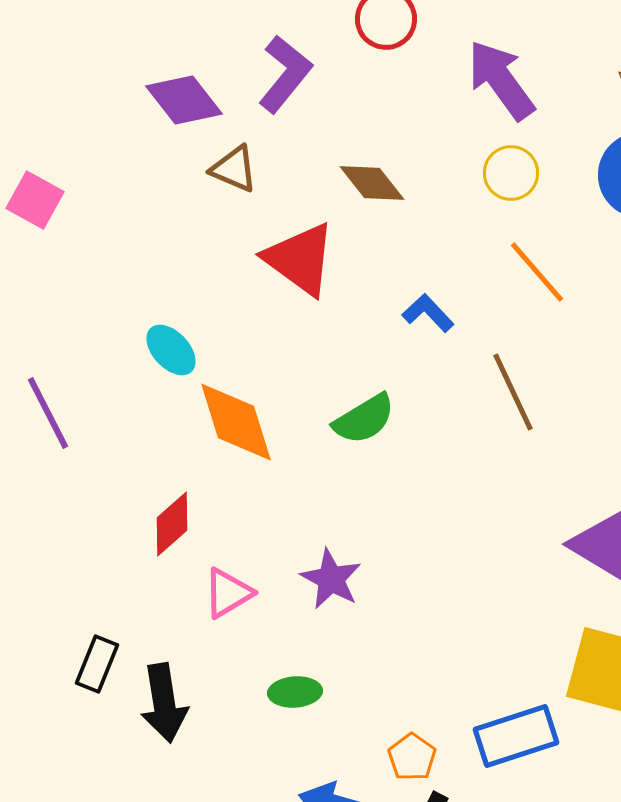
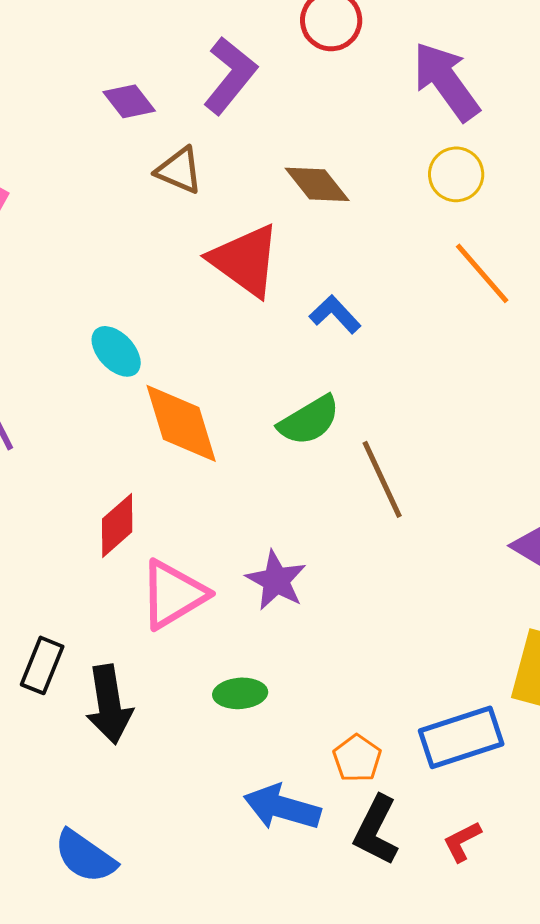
purple diamond: (184, 100) -> (129, 101), size x0.7
blue L-shape: (428, 313) -> (335, 314), moved
brown line: (513, 392) -> (382, 479), moved
pink triangle: (228, 593) -> (173, 594), size x1.4

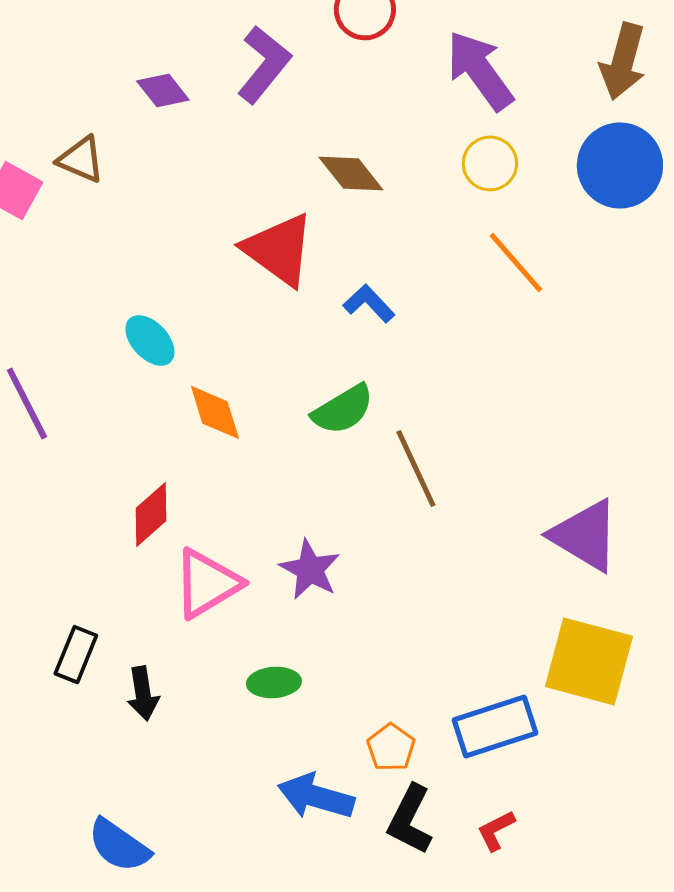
brown triangle: (179, 170) -> (81, 159), moved
orange diamond: (181, 423) -> (215, 412), size x0.7
black arrow: (109, 704) -> (143, 693), size x0.7

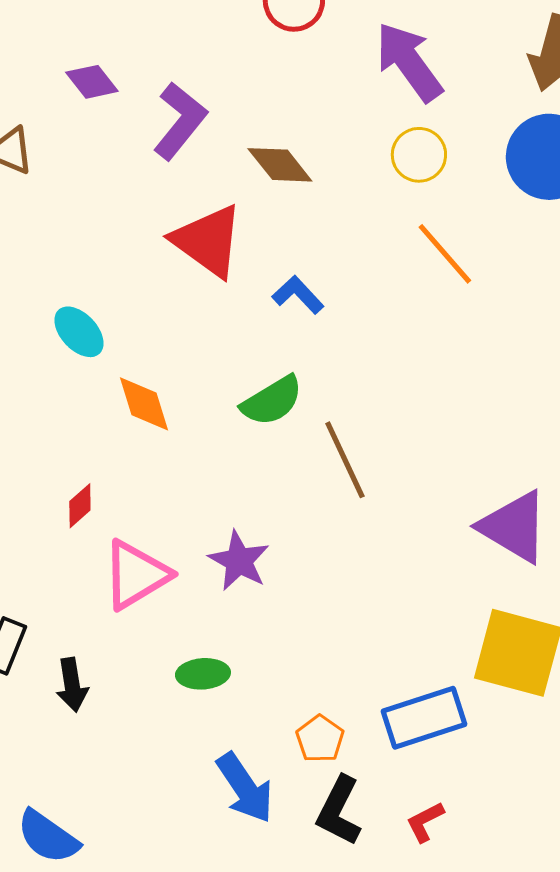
purple L-shape: (264, 64) -> (180, 121), moved
red diamond: (151, 514) -> (80, 506), size x0.7
blue arrow: (316, 796) -> (245, 788), turned -140

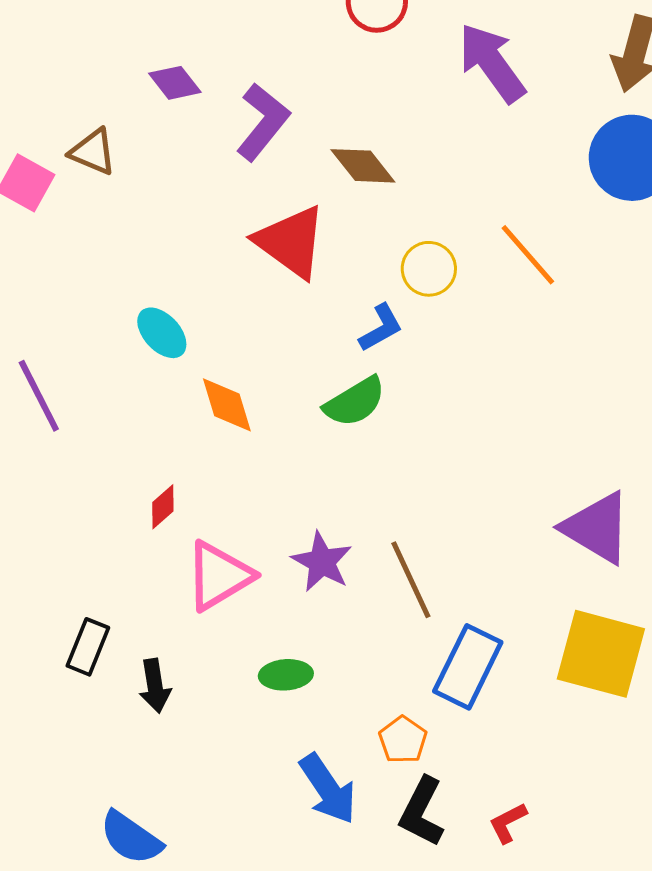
yellow circle: (419, 155) -> (429, 269), moved
blue L-shape: (298, 295) -> (381, 328), moved, turned 104
brown line: (345, 460) -> (411, 580), moved
blue rectangle: (424, 718) -> (468, 667), moved, turned -46

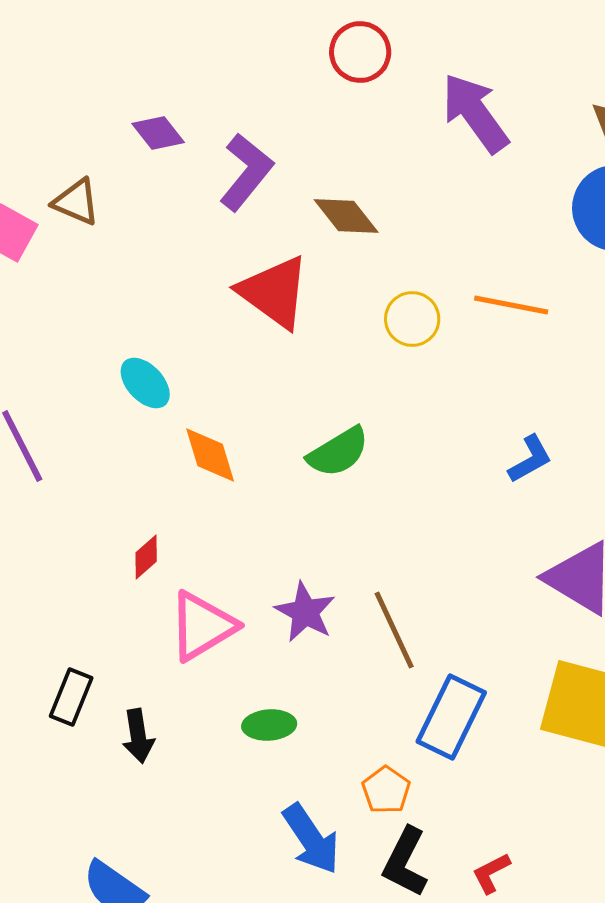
orange line: (528, 255) -> (511, 305), turned -38
blue L-shape: (381, 328) -> (530, 459), moved

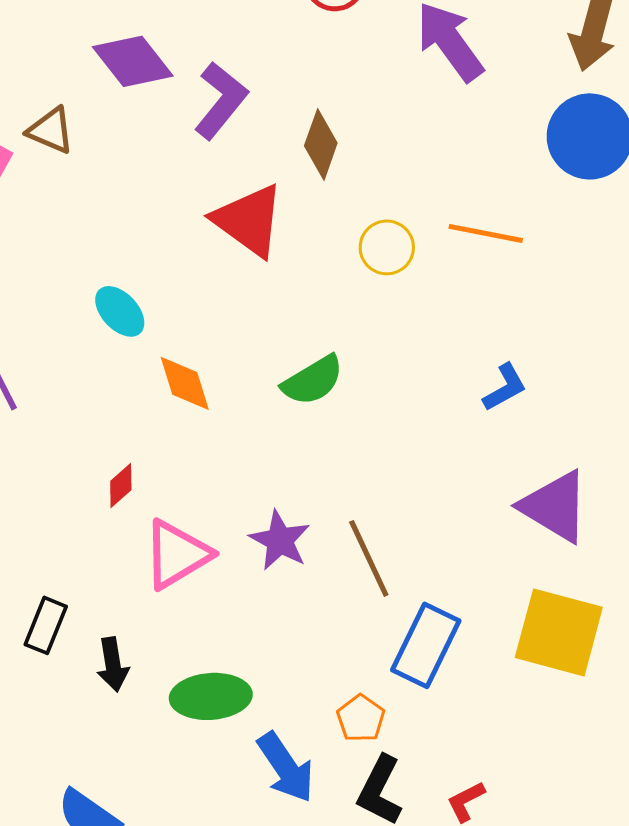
purple diamond: (158, 133) -> (133, 61), size x1.5
brown diamond: (346, 216) -> (321, 144), turned 58
green ellipse: (269, 725) -> (211, 696), moved, size x1.5

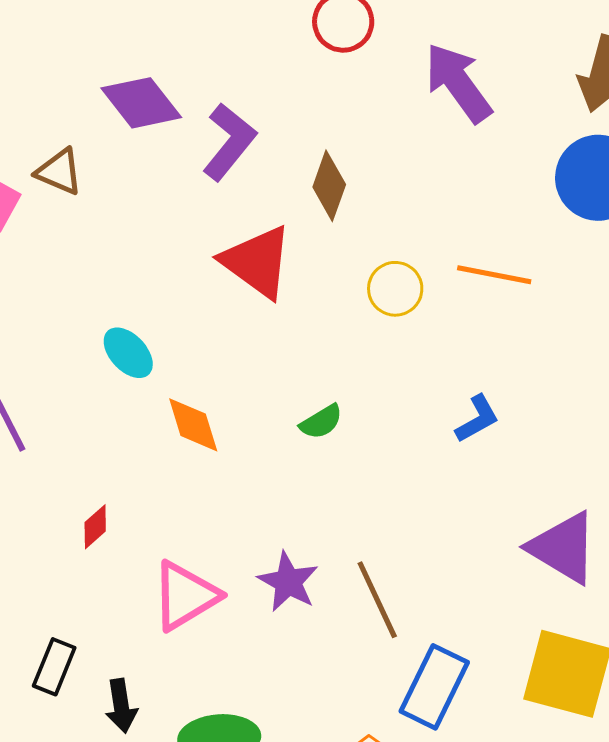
green semicircle: (313, 380) -> (321, 422), size x0.7
blue L-shape: (505, 387) -> (477, 419), moved
red diamond: (121, 485) -> (95, 527), moved

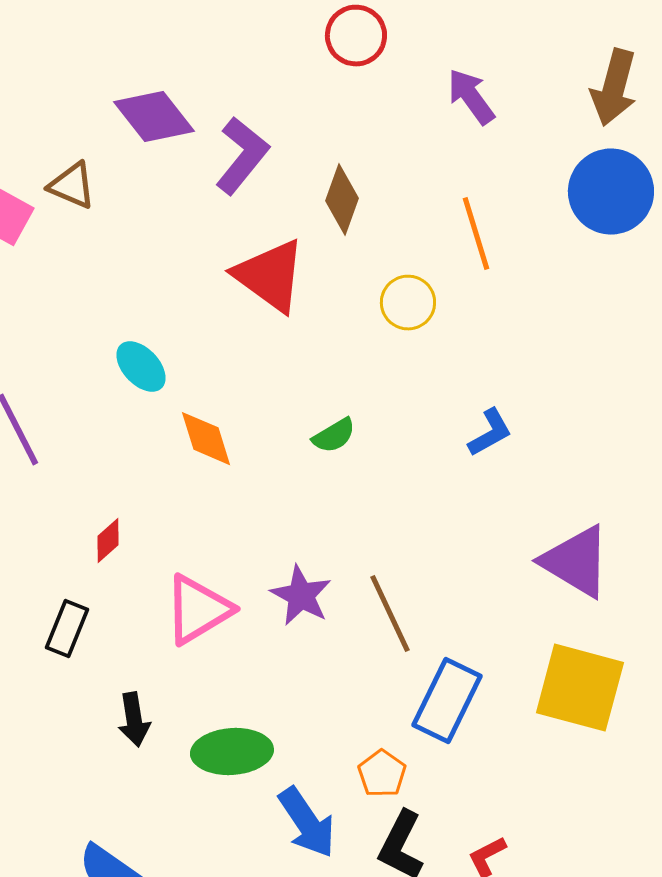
purple arrow: (458, 83) -> (471, 97), size x0.7
orange line: (494, 275) -> (476, 234), moved, turned 62
black rectangle: (54, 667) -> (67, 629), moved

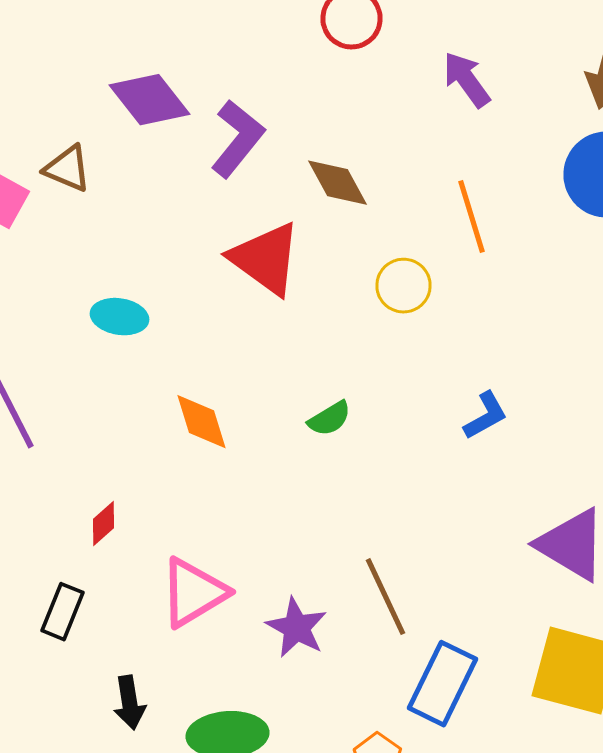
brown diamond: (342, 200) -> (338, 183), turned -48
cyan ellipse: (141, 367) -> (120, 317), moved, turned -38
purple star: (301, 596) -> (296, 628), moved

